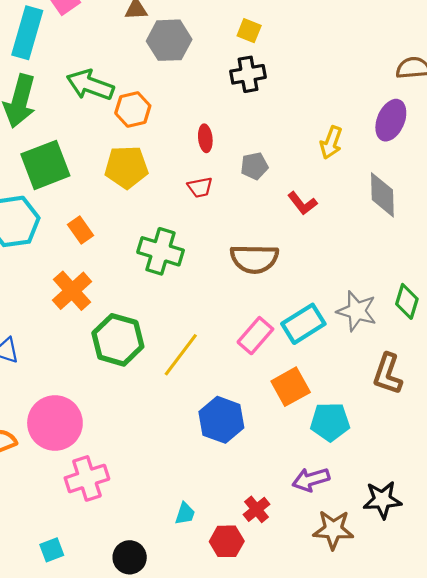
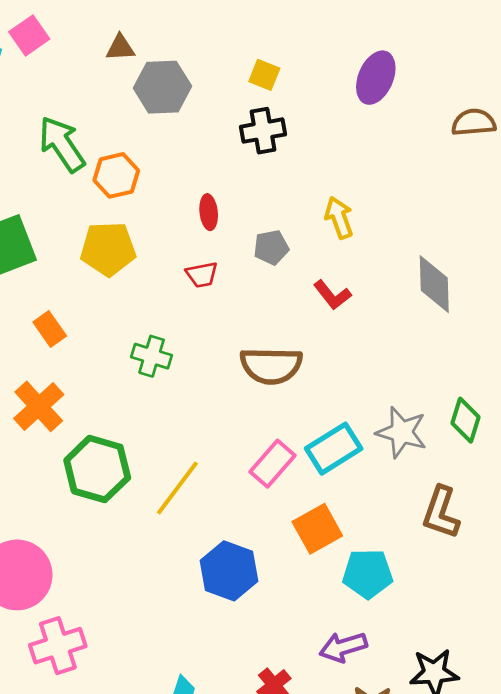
green arrow: (90, 85) -> (62, 144), turned 36
purple ellipse: (391, 120) -> (376, 78), moved
yellow arrow: (331, 143) -> (339, 218), moved, turned 140
green cross: (161, 251) -> (152, 356), size x0.7

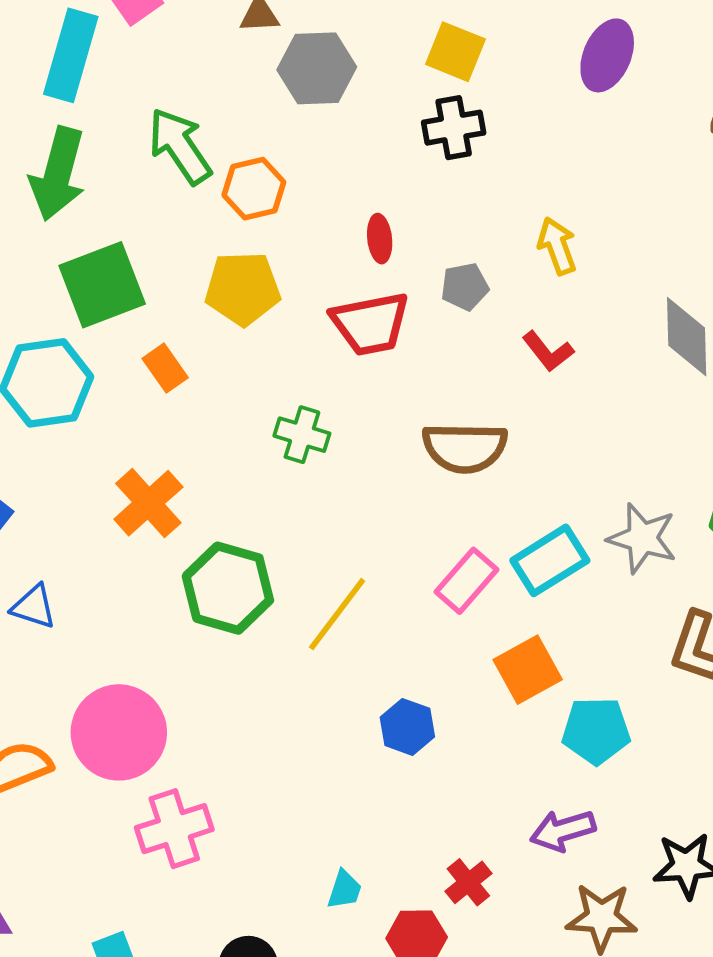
yellow square: (264, 75) -> (455, 52), size x1.4
red trapezoid: (202, 275) -> (370, 324), size x1.8
orange rectangle: (50, 329) -> (165, 368), moved
blue hexagon: (229, 571) -> (407, 727), size x0.7

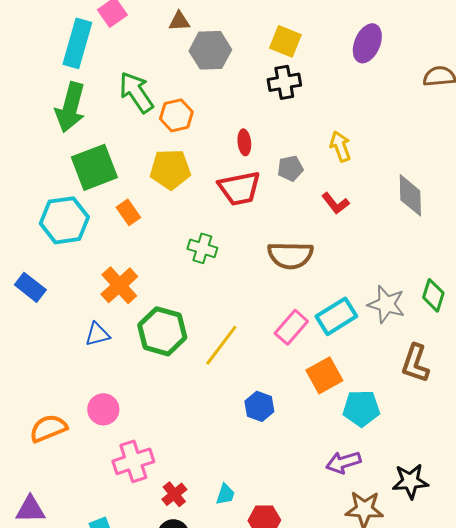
blue triangle: (34, 607) -> (97, 334), moved, turned -32
pink circle: (119, 732) -> (103, 409), size x0.6
red cross: (468, 882) -> (174, 494), moved

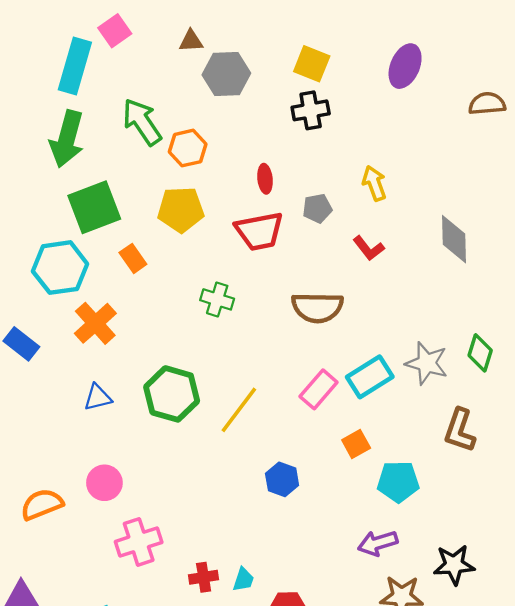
orange cross: (119, 285) -> (95, 323), moved
orange square: (324, 375) -> (356, 444), size x0.7
red cross: (174, 494) -> (204, 577), moved, turned 30

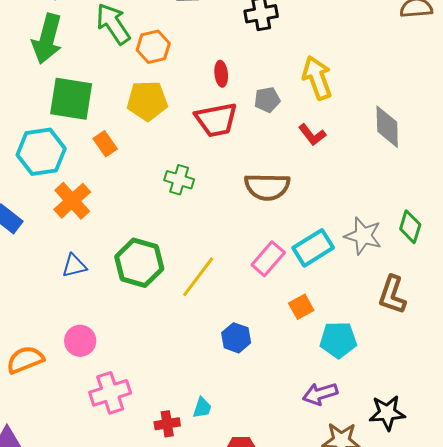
yellow arrow: (374, 183) -> (317, 78), size x1.4
green square: (94, 207) -> (71, 99), turned 30
cyan trapezoid: (243, 580) -> (202, 408), moved

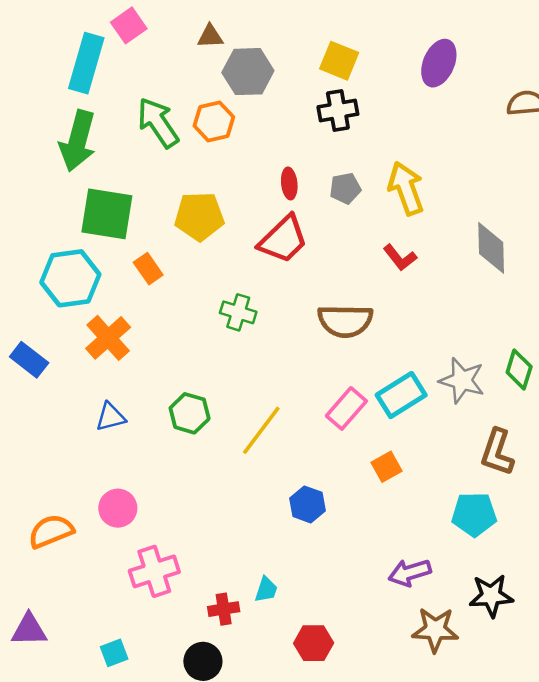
orange hexagon: (153, 47) -> (214, 121), moved
gray pentagon: (267, 100) -> (345, 188), moved
red trapezoid: (216, 120) -> (283, 239), turned -33
green hexagon: (139, 263) -> (190, 413), size x0.7
cyan pentagon: (338, 340) -> (474, 514), moved

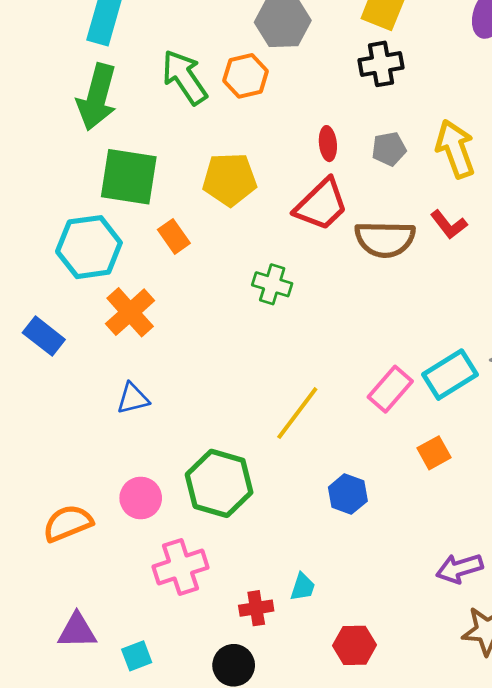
brown semicircle: (345, 321) -> (385, 239), moved
green hexagon: (190, 413) -> (219, 483), moved, size x1.5
purple triangle: (29, 630) -> (77, 631), moved

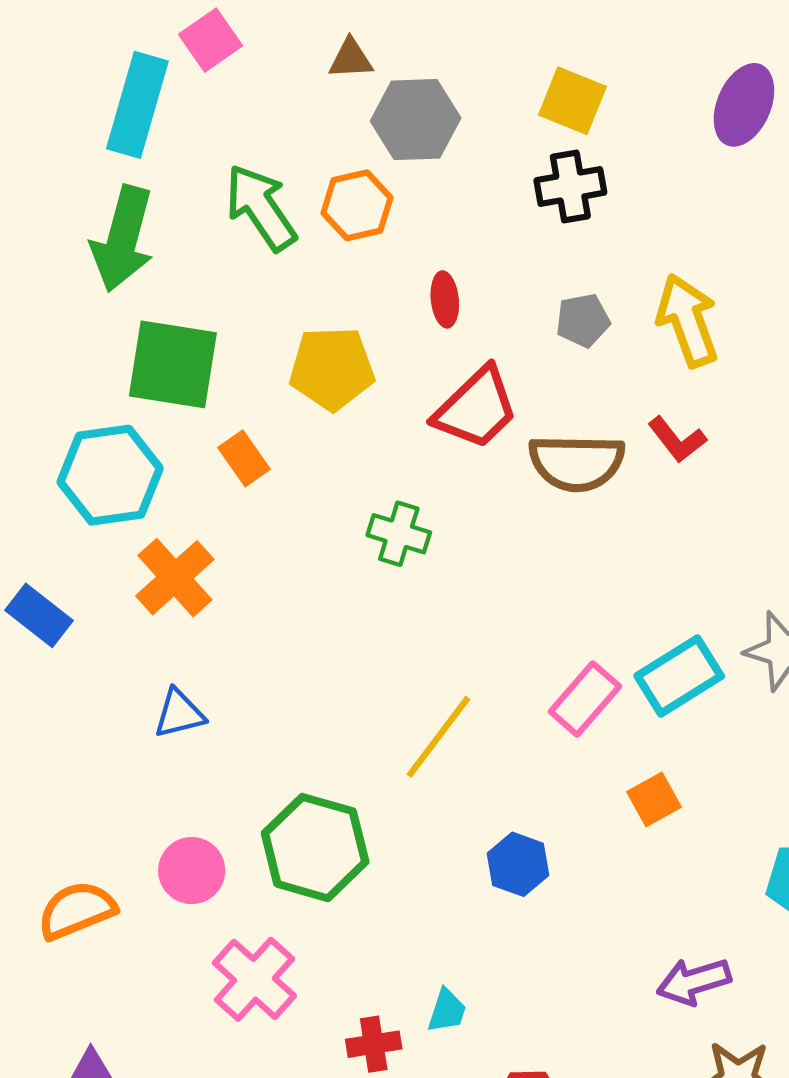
red ellipse: (328, 144) -> (445, 299), moved
pink cross: (181, 567) -> (254, 979), turned -30

